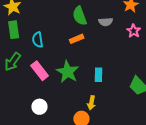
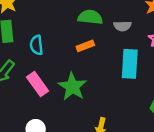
green semicircle: (80, 16) -> (90, 17), turned 114
cyan rectangle: (99, 75) -> (130, 64), moved, size x1.6

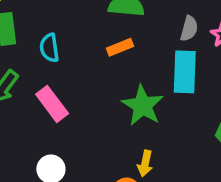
gray semicircle: (122, 26) -> (189, 29), moved, turned -72
green star: (72, 87) -> (143, 106), moved

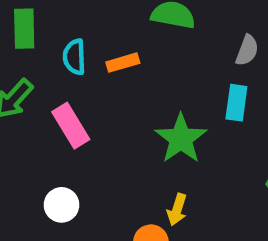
orange rectangle: (120, 47) -> (123, 63), moved
cyan rectangle: (185, 72) -> (236, 103), size x0.7

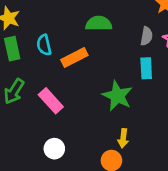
cyan semicircle: (74, 57) -> (44, 45), moved
orange rectangle: (123, 63) -> (74, 57), size x1.4

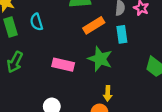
orange rectangle: (74, 57) -> (94, 25), moved
pink rectangle: (51, 101) -> (63, 65), moved, turned -30

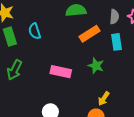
green star: (100, 59) -> (96, 66), size x0.7
yellow arrow: (108, 93) -> (104, 99), turned 32

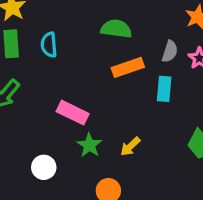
green star: (96, 66) -> (89, 145), moved
yellow arrow: (104, 99) -> (130, 146), moved

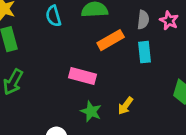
cyan semicircle: (49, 45) -> (53, 16), moved
pink rectangle: (73, 113) -> (83, 76), moved

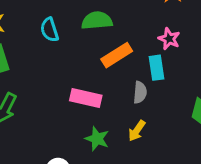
gray semicircle: (143, 20) -> (140, 92), moved
pink star: (169, 21) -> (169, 39), moved

